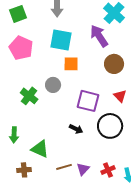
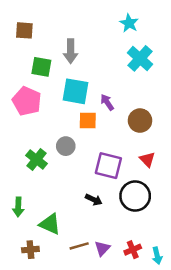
green square: (18, 14) -> (41, 67), moved, turned 30
purple arrow: (99, 36) -> (107, 102), moved, size x0.6

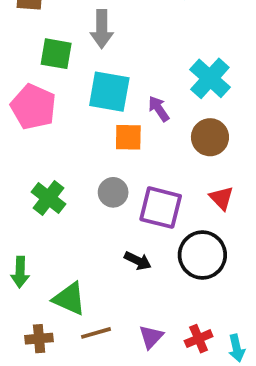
cyan cross: (140, 58) -> (210, 78), moved
gray circle: (66, 146) -> (113, 192), moved
brown line: (79, 246) -> (96, 333), moved

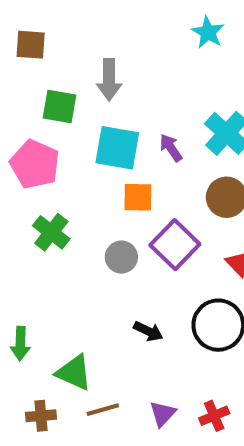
purple arrow: (159, 109) -> (171, 148), moved
green cross: (49, 198) -> (51, 232), moved
purple square: (161, 208) -> (175, 245), moved, turned 30

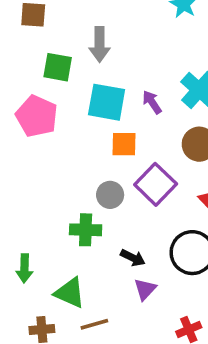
green cross: (51, 232) -> (86, 230), moved, turned -36
purple triangle: (163, 414) -> (145, 289), moved

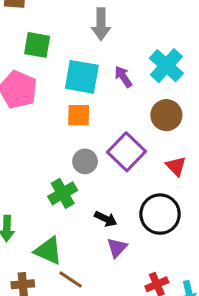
gray arrow: (100, 44) -> (101, 24), moved
orange square: (124, 144) -> (79, 115), moved
green cross: (86, 230) -> (63, 193), turned -32
brown line: (94, 324) -> (71, 280), turned 50

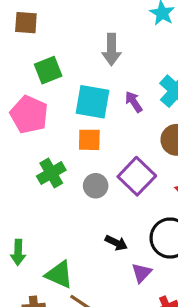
green square: (37, 45) -> (48, 70), turned -32
green cross: (63, 193) -> (51, 173), moved
purple triangle: (117, 248) -> (142, 273), moved

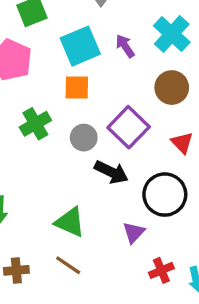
cyan square: (92, 102) -> (80, 46), turned -33
black arrow: (116, 243) -> (111, 172), moved, size x1.4
green triangle: (59, 274) -> (70, 222), moved

